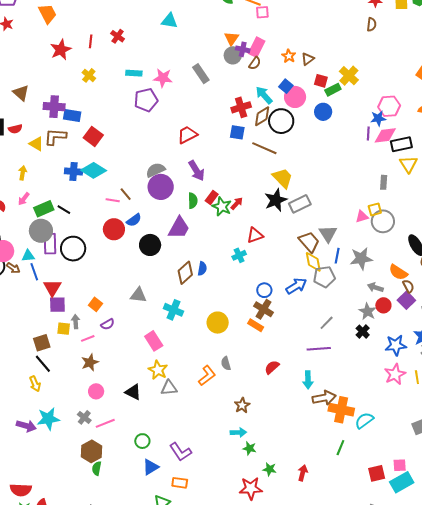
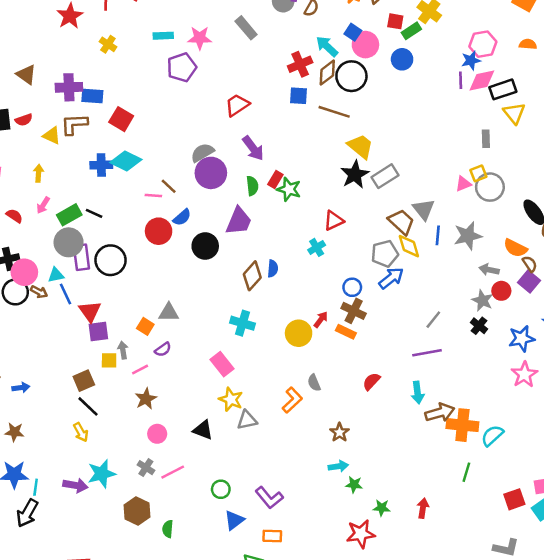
red arrow: (237, 203) -> (321, 319), moved
gray pentagon: (324, 277) -> (385, 254), moved
gray triangle: (138, 295) -> (169, 313), moved
brown hexagon: (91, 451) -> (137, 511), moved

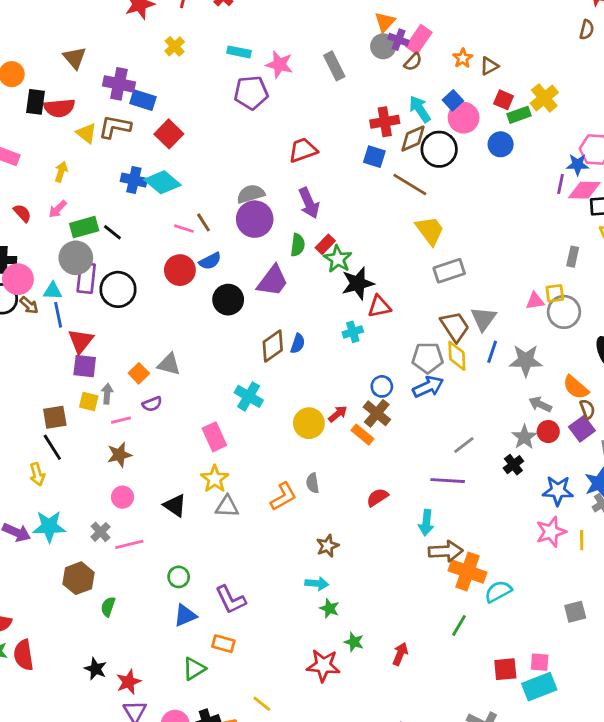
red semicircle: (24, 120) -> (59, 108), size x1.5
black star: (355, 175) -> (358, 283), moved

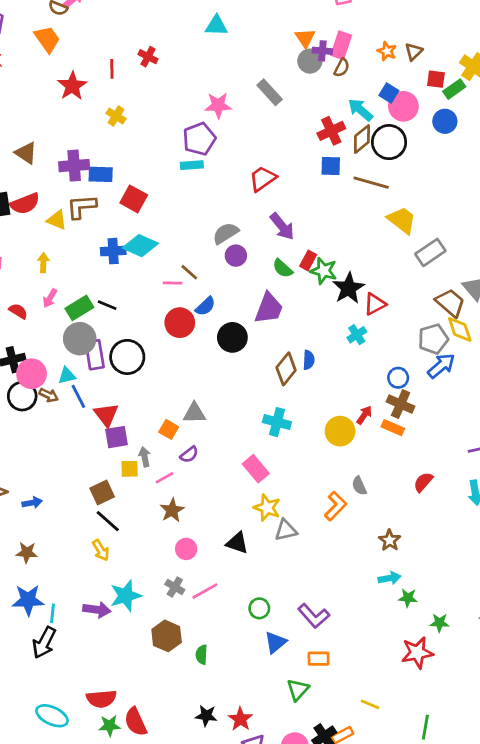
cyan rectangle: (239, 52) -> (192, 165), moved
purple circle: (255, 219) -> (236, 256), size x0.6
green semicircle: (298, 245) -> (283, 268), turned 140

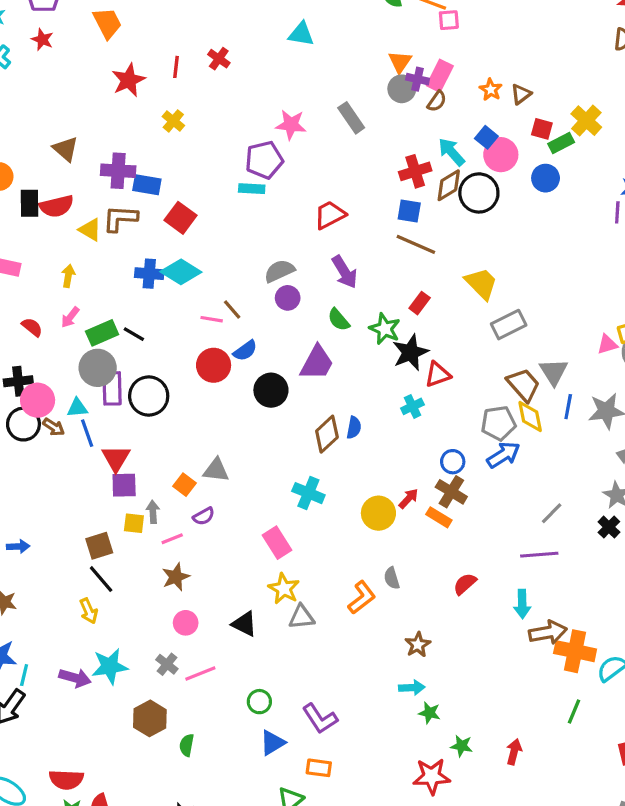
brown line: (371, 183) -> (416, 244), moved
red rectangle: (308, 260) -> (420, 303), moved

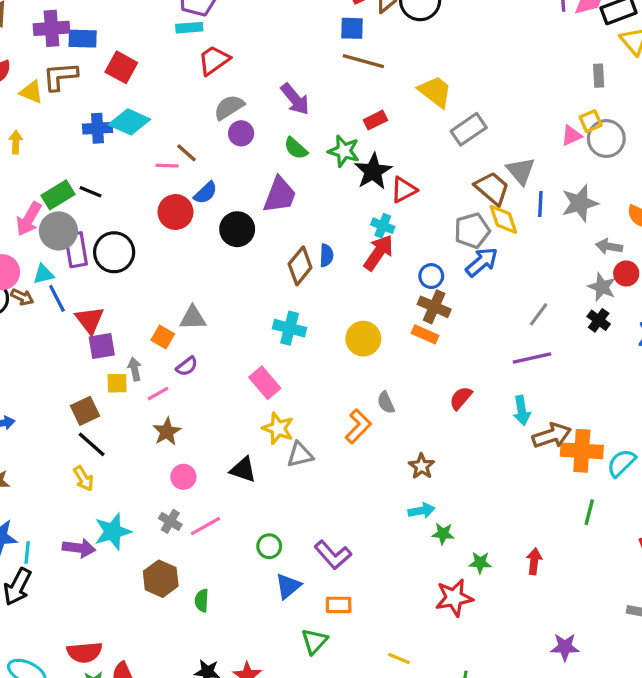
red trapezoid: (330, 215) -> (214, 60), moved
red rectangle: (420, 303) -> (375, 120), turned 35
pink arrow: (70, 317) -> (29, 219), moved, size x1.5
cyan cross: (412, 406) -> (383, 226), turned -35
red arrow: (409, 499) -> (379, 253), moved, size x1.6

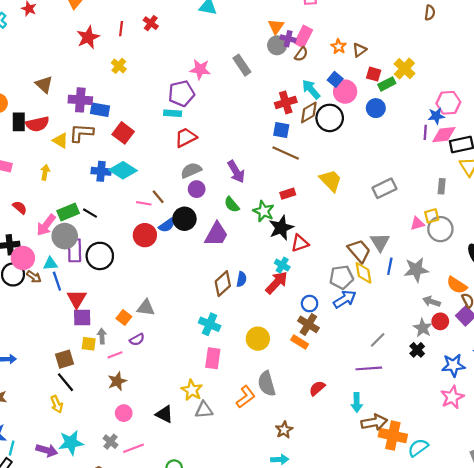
gray rectangle: (469, 129) -> (384, 188), moved
black circle: (237, 229) -> (184, 219), moved
pink rectangle: (265, 383) -> (213, 358), moved, turned 40
gray semicircle: (386, 403) -> (267, 384), size x1.6

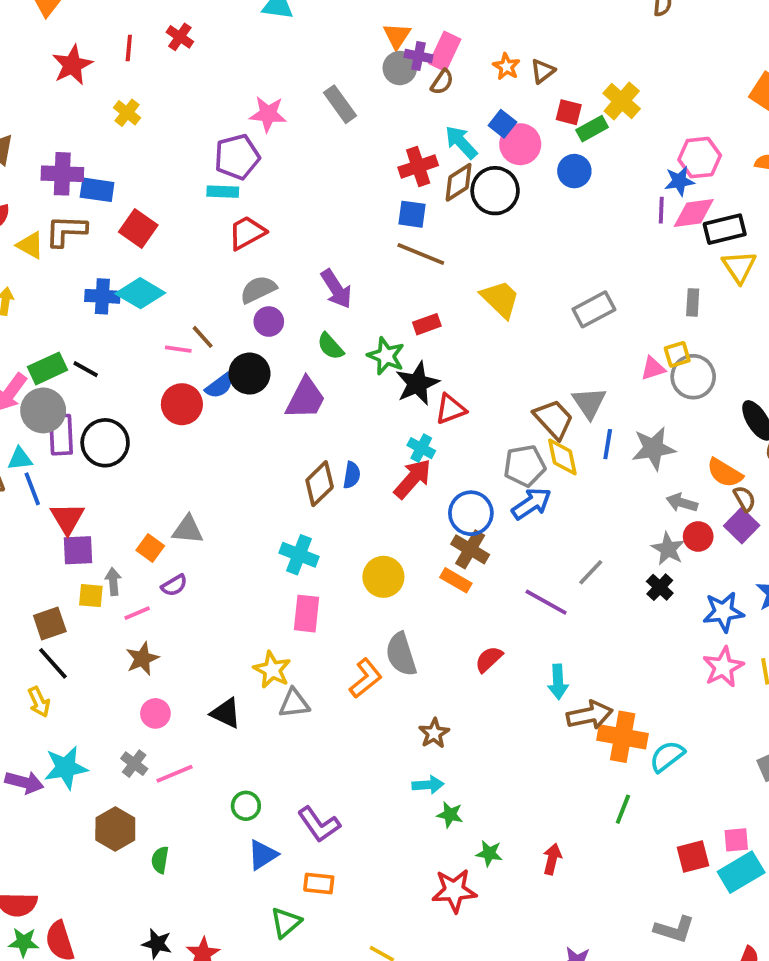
blue circle: (310, 304) -> (471, 513), size x1.5
purple line: (369, 368) -> (546, 602), moved, turned 35

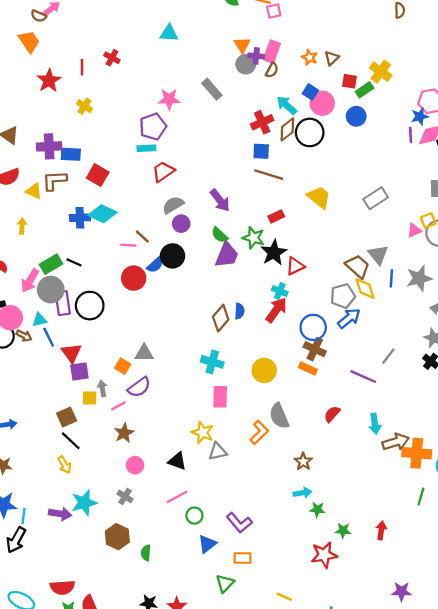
purple trapezoid: (305, 398) -> (227, 255), moved
purple semicircle: (174, 585) -> (139, 387), size x1.5
pink line: (174, 774) -> (177, 497), moved

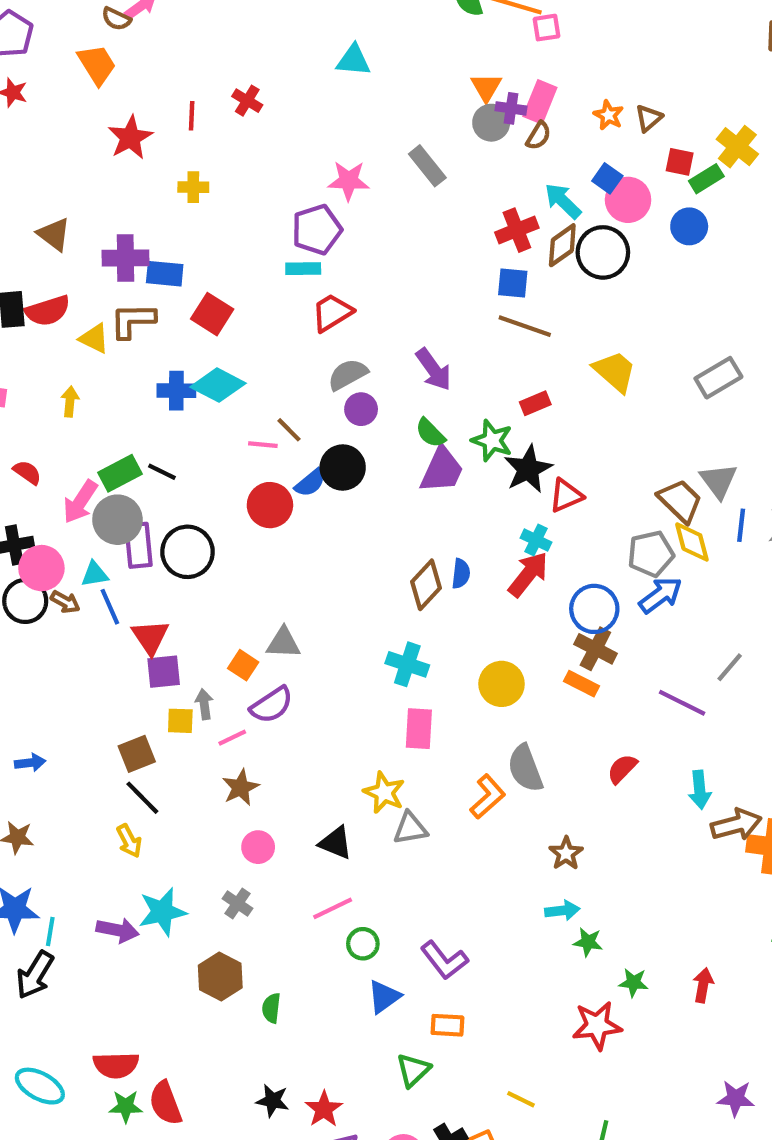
yellow cross: (85, 106) -> (193, 187), turned -35

